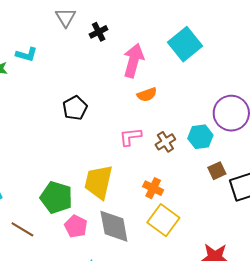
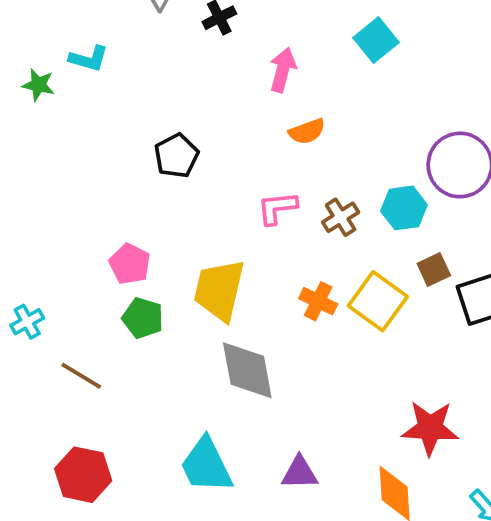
cyan square: (185, 44) -> (376, 40), size x0.7
pink arrow: (134, 61) -> (283, 70), size x0.7
green pentagon: (56, 197) -> (143, 318), size x0.7
yellow square: (163, 220) -> (378, 301), moved
pink pentagon: (76, 226) -> (130, 264), moved

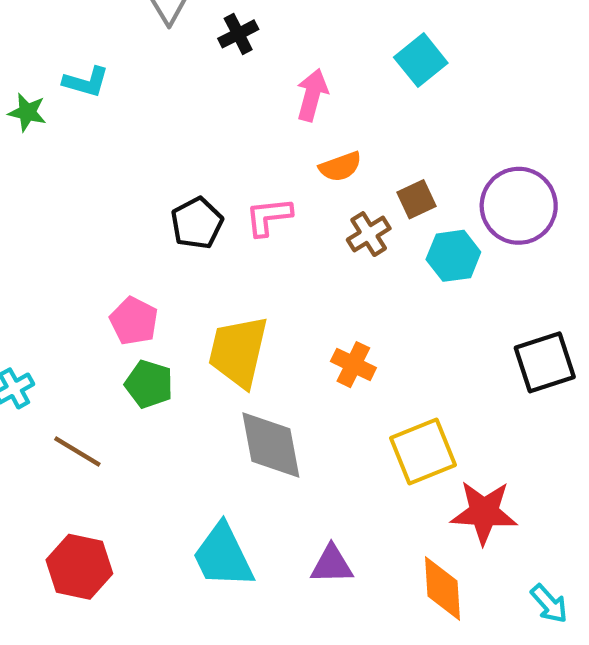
black pentagon: (176, 156) -> (197, 223), moved
pink L-shape: (277, 208) -> (269, 217), moved
brown cross: (341, 217) -> (369, 234), moved
brown square: (434, 269) -> (416, 199), moved
yellow square: (378, 301) -> (423, 451), moved, turned 32

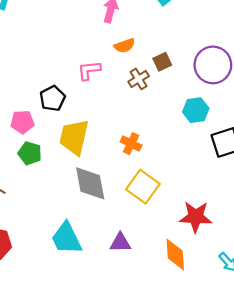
black pentagon: (197, 223) -> (52, 98), moved
cyan hexagon: (453, 256) -> (196, 110), moved
pink pentagon: (134, 321) -> (22, 122), turned -30
yellow square: (423, 451) -> (143, 187), moved, turned -32

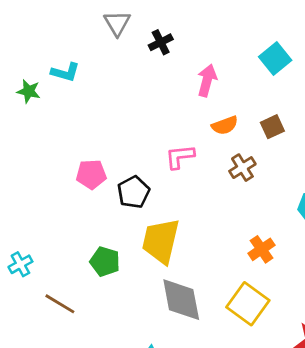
brown square: (162, 62) -> (272, 127), moved
pink pentagon: (22, 122) -> (91, 174), moved
orange cross: (131, 144) -> (262, 249), moved, turned 30

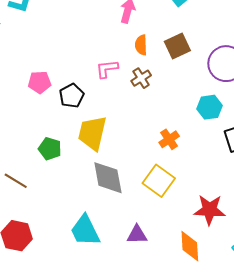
orange semicircle: (225, 125) -> (141, 45), turned 108
brown square: (272, 127) -> (177, 46), size x1.4
brown cross: (242, 168) -> (141, 78), moved

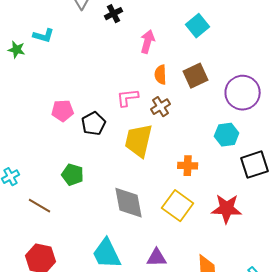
yellow trapezoid: (92, 133) -> (139, 141), moved
orange cross: (169, 139) -> (188, 166), turned 36
red star: (210, 210) -> (227, 209), moved

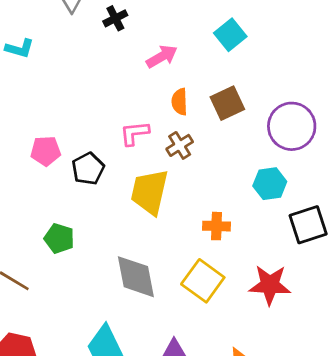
pink arrow: (148, 42) -> (162, 57), turned 45

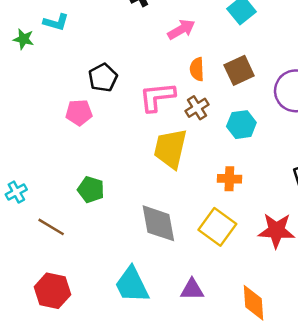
pink L-shape: (134, 133) -> (157, 97), size x1.4
black pentagon: (88, 169) -> (103, 78), moved
cyan hexagon: (270, 184) -> (241, 125), moved

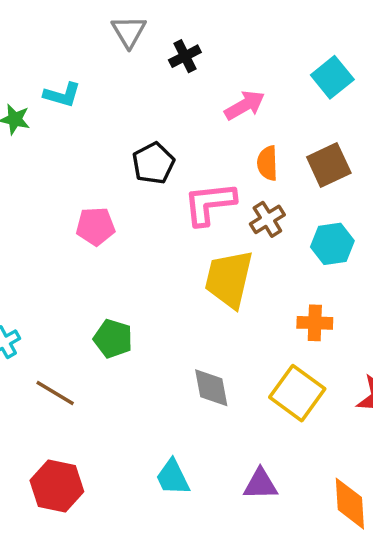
black pentagon: (103, 78) -> (153, 163), moved
gray diamond: (158, 223) -> (211, 388), size x0.7
cyan trapezoid: (132, 285) -> (173, 477), size x0.7

